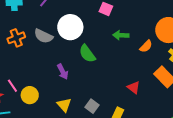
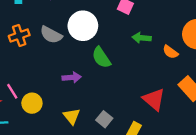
orange semicircle: (146, 46) -> (170, 52), turned 80
purple arrow: (63, 72) -> (72, 77), turned -70
red triangle: (134, 87) -> (154, 99), size x1.5

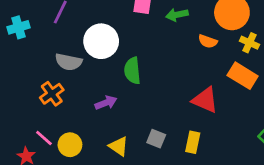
orange cross: (19, 36) -> (52, 94), moved
green arrow: (142, 38) -> (177, 15), moved
green semicircle: (101, 58) -> (132, 71), turned 45

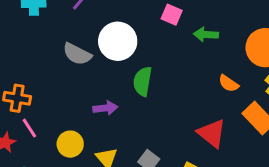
orange semicircle: (208, 41) -> (229, 83), moved
orange cross: (52, 94) -> (17, 98), moved, turned 30
yellow circle: (70, 145) -> (70, 144), moved

